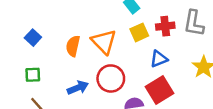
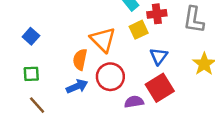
red cross: (165, 26) -> (157, 14), moved
orange semicircle: (73, 46) -> (80, 59), moved
blue triangle: (159, 59) -> (159, 56), turned -30

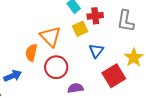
blue arrow: (77, 86) -> (13, 76), moved
red square: (160, 88) -> (114, 76), moved

